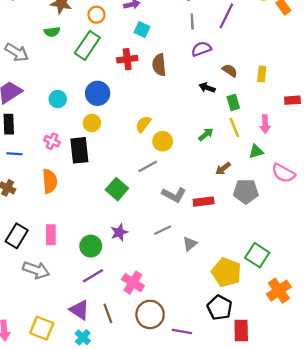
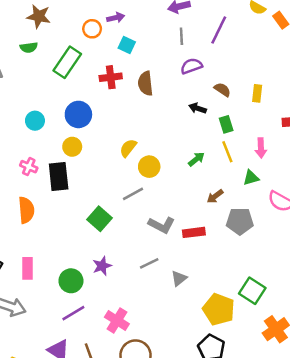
orange circle: (96, 15) -> (92, 29), moved

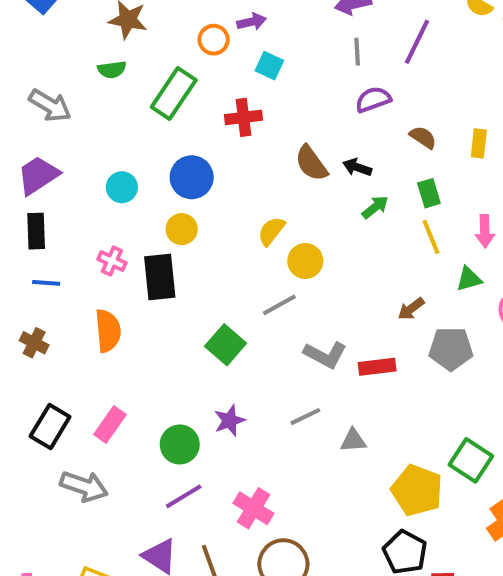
brown semicircle: (145, 83) -> (311, 163), moved, turned -30
black arrow: (198, 108) -> (357, 167), moved
green arrow: (196, 159) -> (375, 207), moved
pink rectangle: (28, 268) -> (110, 425), turned 35
gray triangle: (179, 278) -> (353, 440), turned 35

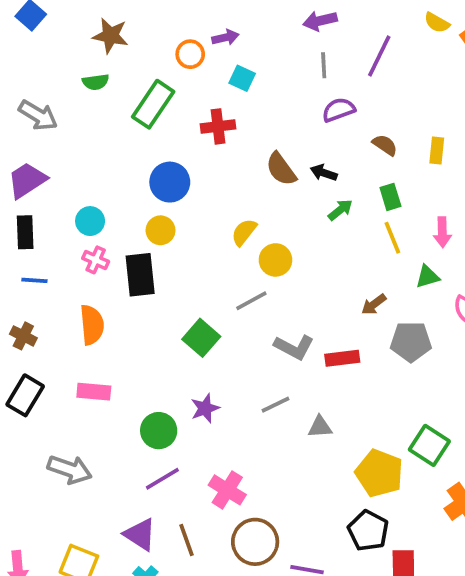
cyan circle: (122, 187) -> (90, 221), moved
pink rectangle: (110, 425) -> (94, 392), moved, turned 60
black rectangle: (50, 427) -> (25, 395), moved

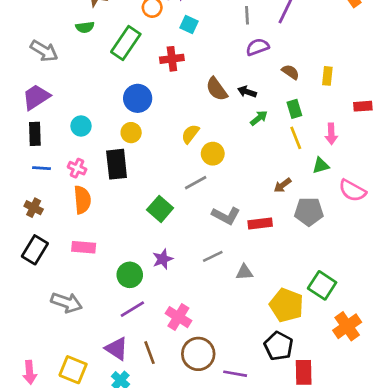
pink cross: (96, 260) -> (77, 168), moved

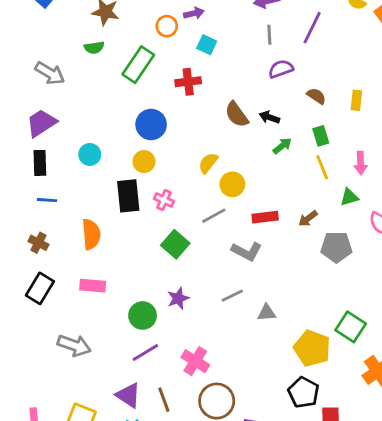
pink cross: (77, 168) -> (164, 200), moved
red rectangle: (260, 223) -> (265, 217), moved

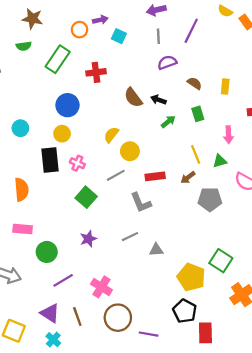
cyan square: (207, 45) -> (119, 36), moved
yellow line: (322, 167) -> (196, 154), moved
gray L-shape: (247, 251) -> (141, 203), turned 40
green circle: (143, 315) -> (47, 252), moved

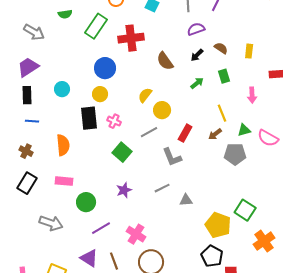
red cross: (96, 72) -> (131, 38), size x1.4
black arrow: (158, 100) -> (197, 55), moved, turned -64
green triangle: (220, 161) -> (244, 130), moved
red rectangle: (155, 176) -> (185, 133), turned -54

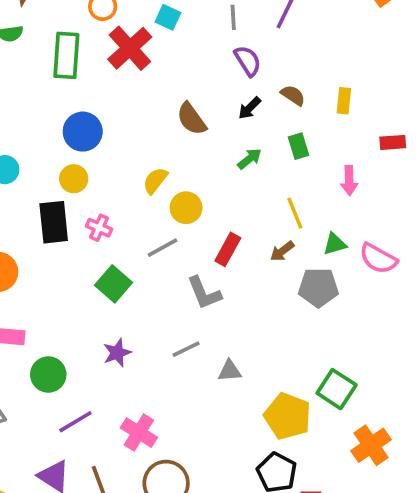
green rectangle: (96, 26) -> (66, 55), turned -30
purple semicircle: (196, 29) -> (248, 61), turned 78
red cross: (131, 38) -> (130, 48), moved, turned -35

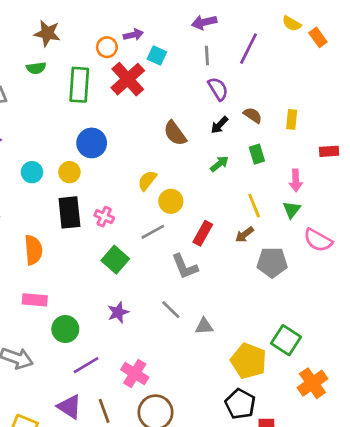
yellow circle: (74, 179) -> (69, 172), moved
green triangle: (335, 244) -> (292, 210), moved, turned -36
gray line: (186, 349) -> (171, 310), turned 70

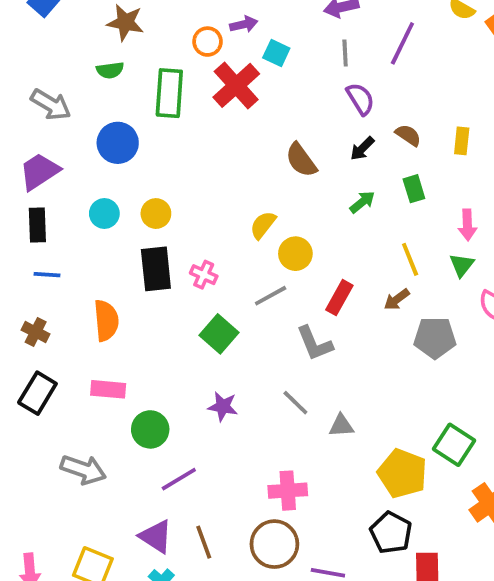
blue circle: (92, 143) -> (118, 143), moved
purple star: (118, 312) -> (223, 407), turned 30
pink cross: (135, 373) -> (288, 491), moved, turned -36

